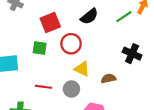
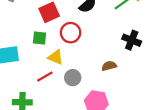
yellow triangle: (82, 69) -> (56, 57), moved
red line: (44, 87) -> (45, 77), turned -35

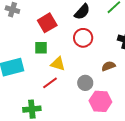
red circle: (71, 33) -> (83, 38), moved
gray circle: (73, 78) -> (85, 83), moved

